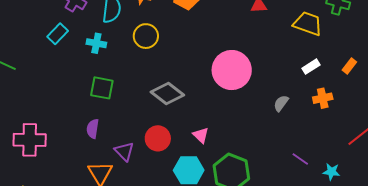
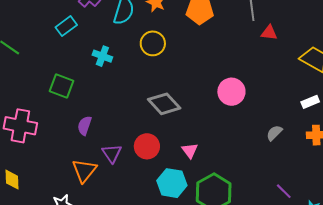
cyan cross: (96, 43) -> (102, 56), moved
pink circle: (232, 70) -> (231, 92), size x0.7
green square: (102, 88) -> (62, 86), moved

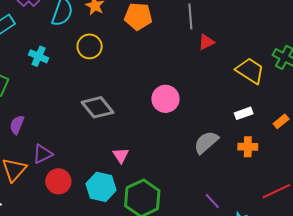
red triangle: (269, 33) -> (206, 42), turned -36
gray semicircle: (274, 133) -> (206, 142), size x1.5
red circle: (147, 146) -> (58, 181), moved
purple triangle: (112, 153) -> (43, 154), turned 35

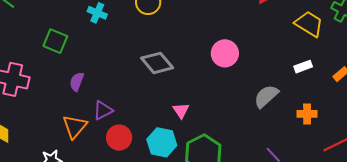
orange cross: (248, 147) -> (307, 114), moved

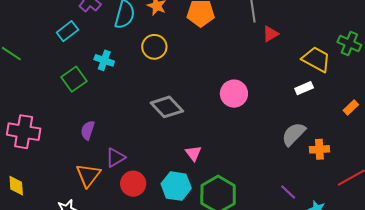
green square: (55, 41) -> (74, 79), moved, turned 35
white rectangle: (303, 67) -> (304, 88), moved
gray semicircle: (266, 96) -> (294, 134), moved

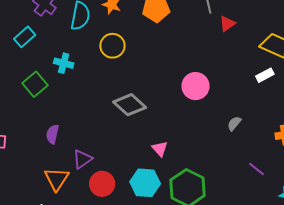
gray semicircle: (294, 134) -> (234, 123), moved, size x0.6
purple line: (288, 192) -> (256, 169), moved

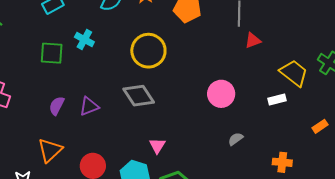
yellow circle: (112, 46) -> (148, 51), moved, size x1.4
green square: (35, 84) -> (52, 53), turned 30
pink circle: (196, 86) -> (221, 94), moved
purple triangle: (82, 159) -> (89, 106), moved

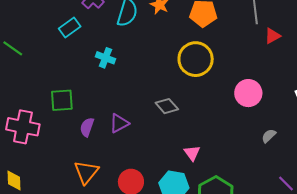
yellow circle: (148, 51) -> (196, 59), moved
green square: (52, 53) -> (62, 100), moved
gray diamond: (139, 96) -> (167, 106), size x0.7

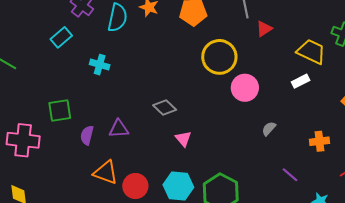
yellow circle: (196, 59) -> (219, 57), moved
purple triangle: (119, 123) -> (119, 129), turned 30
pink triangle: (192, 153) -> (183, 139), moved
orange triangle: (86, 172) -> (106, 172), moved, turned -44

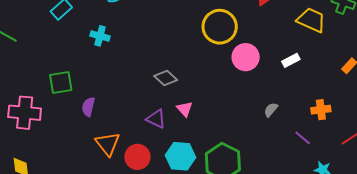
white rectangle: (301, 81) -> (291, 60), moved
purple triangle: (119, 129) -> (156, 119), moved, turned 30
gray semicircle: (269, 129) -> (271, 110), moved
orange triangle: (106, 172) -> (108, 144), turned 32
purple line: (290, 175) -> (303, 138), moved

